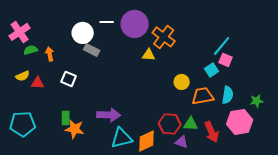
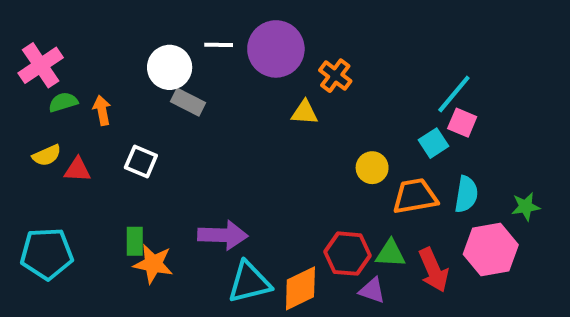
orange cross: (164, 37) -> (335, 76), size x0.7

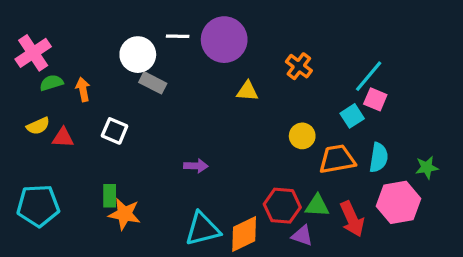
orange cross: (335, 76) -> (299, 66), moved
purple arrow: (223, 235) -> (196, 166), moved, size x0.6

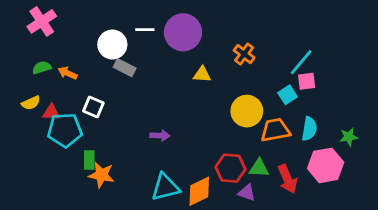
pink cross: (33, 53) -> (42, 21), moved
orange arrow: (83, 89) -> (68, 73), turned -54
pink square: (375, 99) -> (307, 81), turned -30
yellow circle: (302, 136) -> (247, 111), size x1.5
cyan pentagon: (38, 206) -> (65, 130), moved

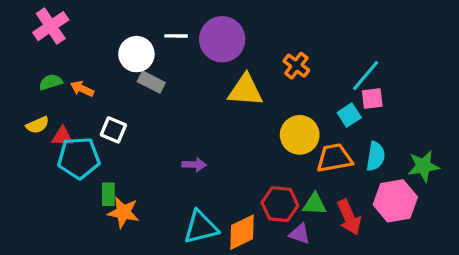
yellow triangle: (202, 74) -> (245, 90), size x1.6
green star: (349, 137) -> (423, 166), size x1.4

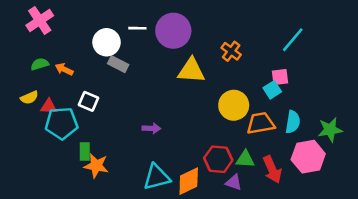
cyan line: (366, 76) -> (293, 40), moved
pink square: (372, 99) -> (280, 77), moved

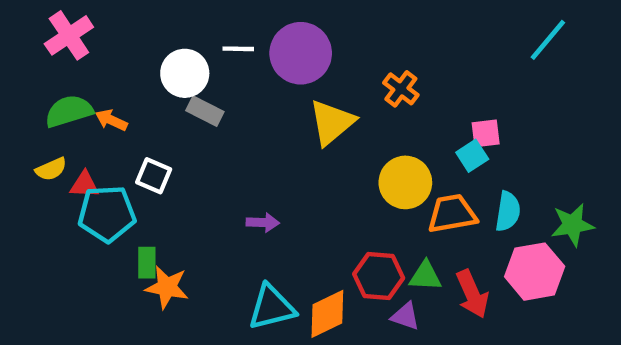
cyan line: (293, 40) -> (548, 40), moved
green semicircle: (40, 64) -> (69, 111), size x1.5
yellow triangle: (191, 71) -> (332, 122), turned -44

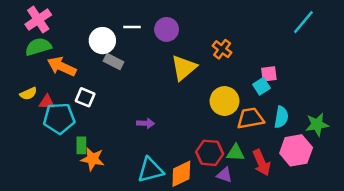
purple circle: (301, 53) -> (167, 29), size x0.7
green semicircle: (69, 111) -> (38, 47), moved
orange arrow: (111, 120) -> (62, 66), size x1.6

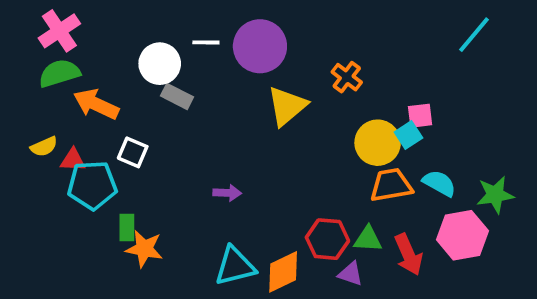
purple circle: (167, 29) -> (260, 46), size x1.4
yellow circle: (225, 101) -> (378, 143), moved
cyan semicircle: (281, 117) -> (439, 183), turned -70

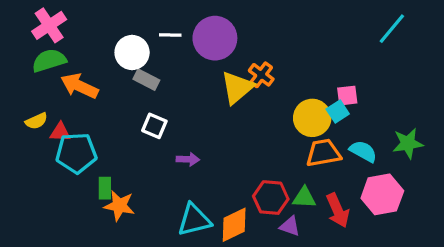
orange cross: (347, 77) -> (261, 75), moved
white square: (133, 152) -> (154, 126), moved
green star: (495, 195) -> (408, 143), moved

